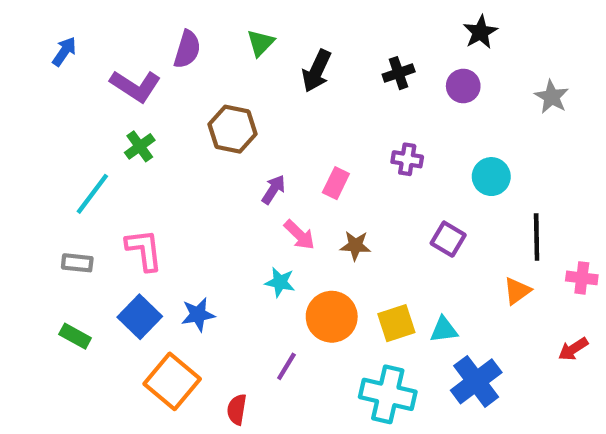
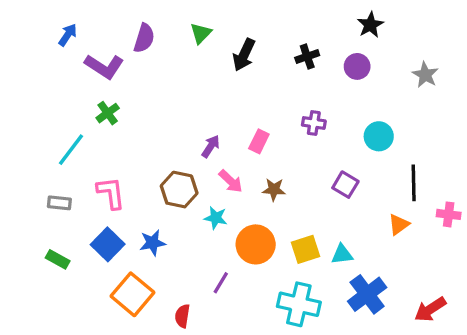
blue arrow: (64, 51) -> (68, 35), moved
brown hexagon: (232, 129) -> (179, 190), moved
red arrow: (573, 349) -> (430, 309), moved, size x1.4

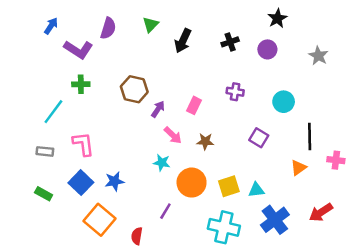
green cross: (108, 113) -> (81, 84), turned 35
brown hexagon: (179, 190) -> (134, 89), moved
red arrow: (430, 309) -> (321, 212), moved

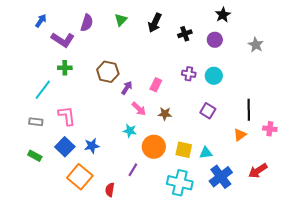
black arrow: (183, 41) -> (155, 23), moved
cyan circle: (284, 102) -> (214, 76), moved
yellow square: (229, 186) -> (184, 150), turned 30

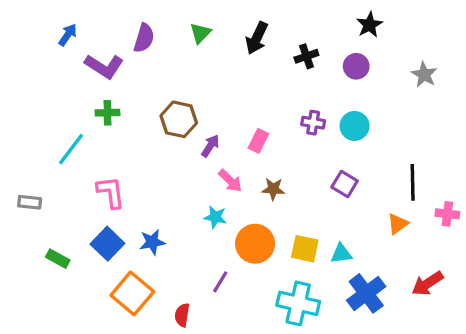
gray rectangle: (36, 122) -> (30, 202), moved

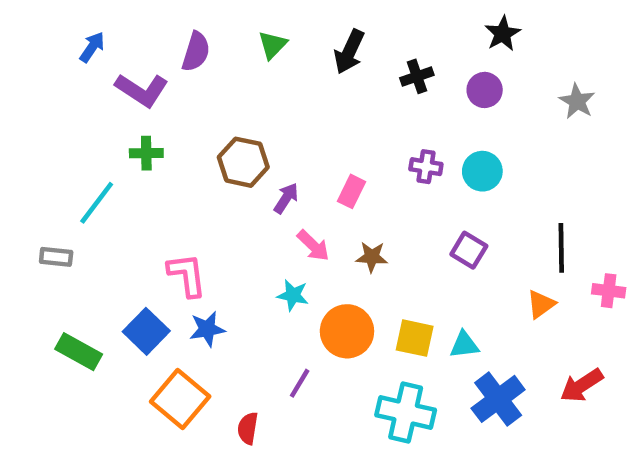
pink L-shape: (111, 192) -> (187, 275), moved
gray rectangle: (30, 202) -> (56, 257), moved
green rectangle: (58, 259) -> (79, 352), size x1.4

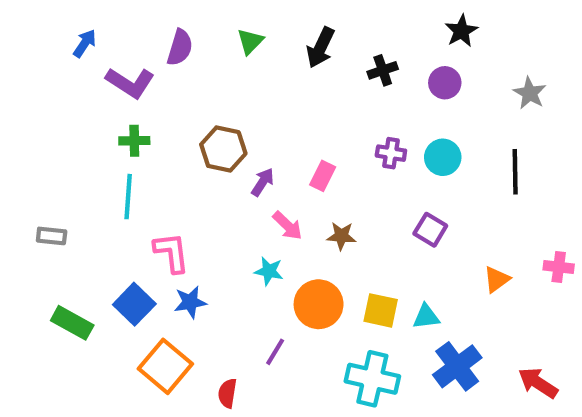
cyan line: (97, 203) -> (128, 197), moved, turned -33
black line: (561, 248) -> (515, 172), moved
red arrow: (582, 385) -> (538, 383), moved, turned 66

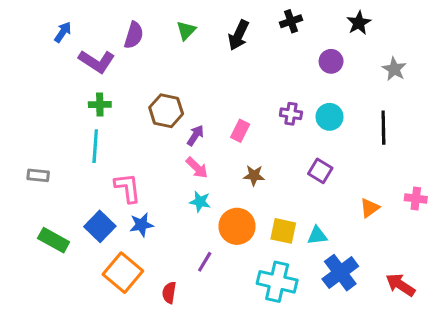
black star: (461, 31) -> (359, 23), moved
black cross: (383, 70) -> (291, 21), moved
pink arrow: (287, 226) -> (197, 168), moved

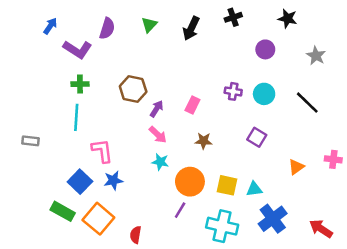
black star: (359, 23) -> (288, 19), turned -30
black line: (383, 128) -> (307, 103), turned -45
green rectangle: (54, 240) -> (63, 211), moved
purple line: (205, 262) -> (180, 210), moved

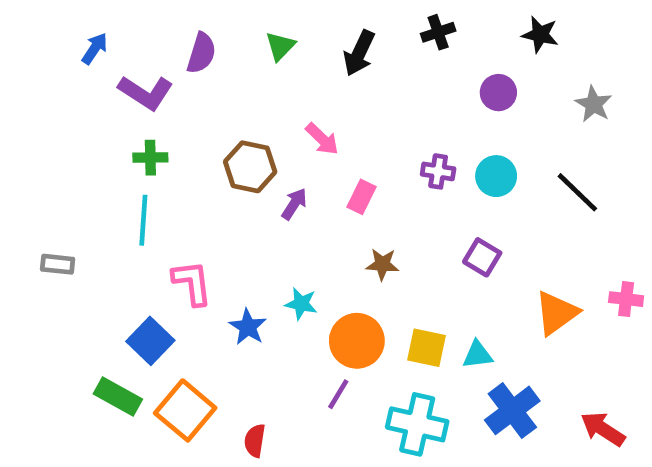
pink arrow: (158, 135) -> (322, 139), moved
orange triangle: (296, 167) -> (556, 313), size x1.5
blue star: (113, 180) -> (248, 327), moved, turned -30

